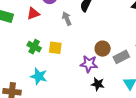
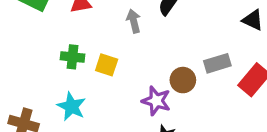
green cross: (34, 47) -> (72, 57), turned -32
gray rectangle: (121, 57) -> (217, 63), moved

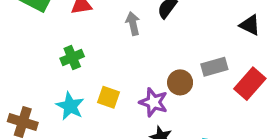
green cross: (72, 57) -> (72, 57), turned -30
yellow square: (107, 65) -> (108, 97), moved

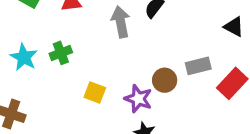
gray arrow: (133, 24) -> (121, 22), size x1.4
cyan star: (70, 106) -> (24, 57), moved

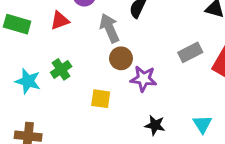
brown circle: (165, 80) -> (121, 58), moved
purple star: (138, 99) -> (144, 79), moved

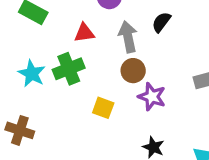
red triangle: (60, 20) -> (84, 33), moved
green cross: (61, 69) -> (69, 69), size x1.4

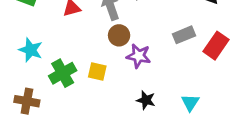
green cross: (69, 69) -> (63, 73), moved

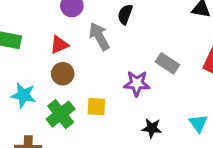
brown circle: (119, 35) -> (63, 74), moved
gray rectangle: (184, 35) -> (167, 63), moved, turned 65

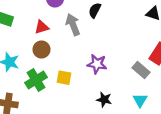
gray rectangle: (167, 63) -> (141, 70), moved

